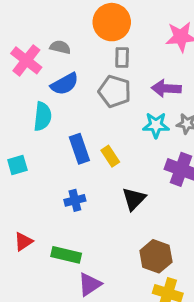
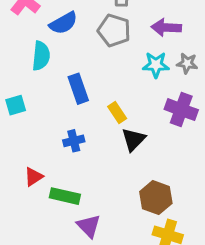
yellow rectangle: (110, 156) -> (117, 113), moved
red triangle: (23, 242) -> (34, 177), moved
purple triangle: (90, 284) -> (89, 226), turned -40

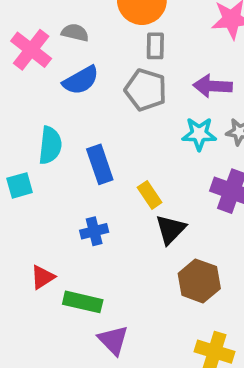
cyan semicircle: (41, 56) -> (50, 145), moved
brown hexagon: (156, 198) -> (199, 281), moved

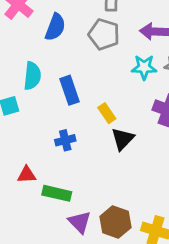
blue semicircle: (81, 80) -> (55, 27), turned -40
red triangle: (43, 277) -> (27, 175), turned 30
brown hexagon: (199, 281) -> (115, 222), moved

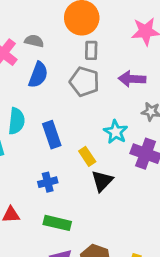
cyan star: (144, 67) -> (116, 132), moved, turned 30
green rectangle: (57, 193) -> (57, 223), moved

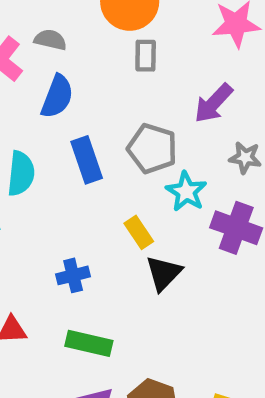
purple arrow: (132, 79) -> (213, 103), turned -50
gray pentagon: (84, 82) -> (152, 149), moved
blue rectangle: (52, 135) -> (87, 160), moved

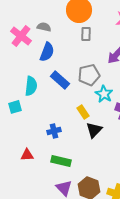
gray pentagon: (152, 149) -> (89, 75), turned -30
blue rectangle: (87, 160) -> (60, 80), turned -30

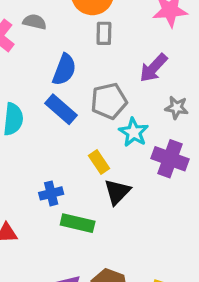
blue semicircle: (47, 52) -> (64, 70), moved
green rectangle: (61, 161) -> (78, 223), moved

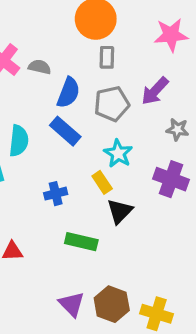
gray semicircle: (35, 22) -> (40, 67), moved
gray pentagon: (109, 101) -> (112, 104), moved
cyan star: (134, 132) -> (118, 153), moved
blue cross: (51, 193) -> (56, 194), moved

